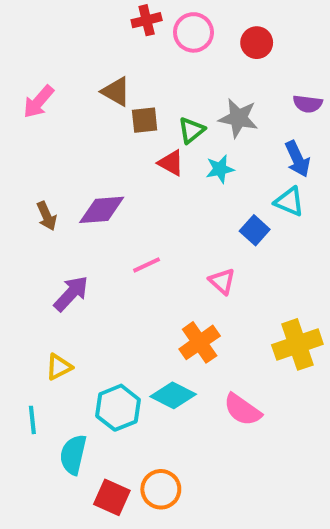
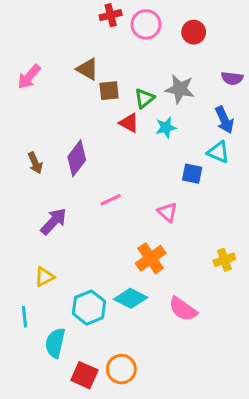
purple diamond: (102, 210) -> (77, 158), turned -48
blue square: (255, 230) -> (192, 174), turned -30
yellow cross: (297, 344) -> (224, 260), size x0.6

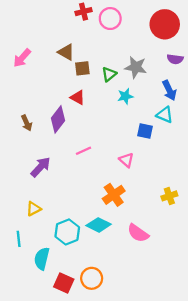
red circle: (194, 32) -> (165, 24), moved, size x1.6
red triangle: (129, 123) -> (78, 97), moved

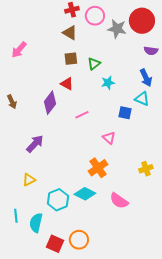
brown triangle: (66, 52) -> (70, 33), moved
gray star: (136, 67) -> (117, 29), moved
brown arrow: (27, 123) -> (12, 102), moved
pink line: (84, 151) -> (82, 115), moved
cyan line: (19, 239) -> (16, 216), moved

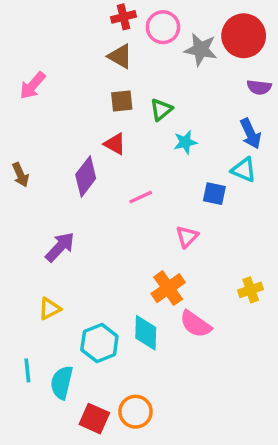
pink triangle: (109, 138) -> (187, 237), turned 32
cyan diamond: (85, 194) -> (146, 333), turned 65
pink semicircle: (119, 201) -> (196, 324), moved

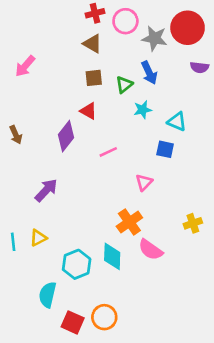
blue arrow: (251, 134) -> (149, 73), moved
cyan triangle: (244, 170) -> (177, 122), moved
cyan line: (27, 370) -> (13, 242), moved

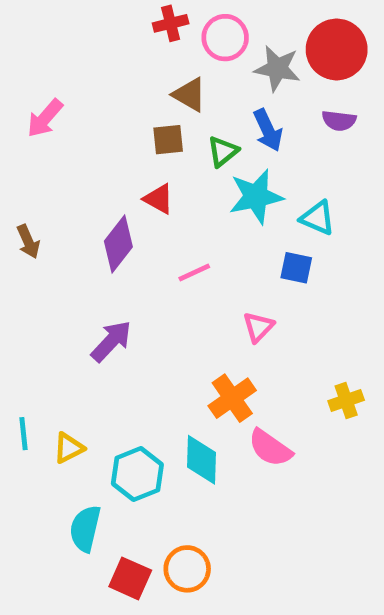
brown triangle: (92, 44) -> (190, 95), moved
purple semicircle: (199, 67) -> (339, 121), moved
cyan star: (143, 110) -> (256, 197), size x1.6
purple arrow: (46, 190) -> (111, 341), moved
yellow triangle: (38, 238) -> (69, 448), moved

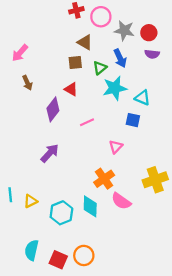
red circle: (337, 49) -> (149, 33), moved, size x0.6
brown arrow: (28, 242) -> (27, 83), moved
yellow cross: (346, 401) -> (155, 180), size x1.6
cyan semicircle: (85, 529) -> (32, 250), moved

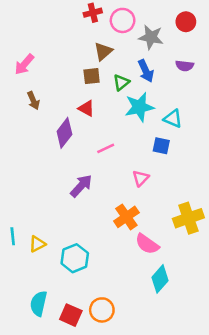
red circle: (149, 33) -> (186, 22), moved
brown triangle: (85, 42) -> (103, 51), turned 49
purple arrow: (50, 153) -> (81, 186), moved
cyan diamond: (90, 206) -> (160, 279), moved, turned 40

